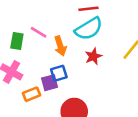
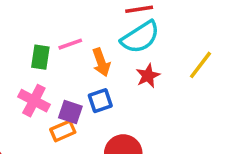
pink line: (39, 32) -> (70, 44), turned -49
purple square: (50, 83) -> (70, 112), moved, turned 35

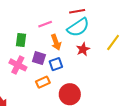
pink line: (70, 44) -> (45, 24), moved
purple square: (70, 112) -> (39, 58), moved
orange rectangle: (63, 131) -> (43, 82), moved

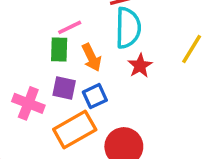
cyan semicircle: (78, 27) -> (128, 28), turned -50
green rectangle: (21, 40) -> (59, 50), moved
orange rectangle: (43, 82) -> (75, 130), size x1.6

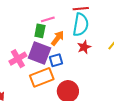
orange arrow: (92, 57) -> (58, 38), turned -126
purple square: (64, 88) -> (39, 53), size x1.6
pink cross: (28, 103) -> (18, 59), turned 30

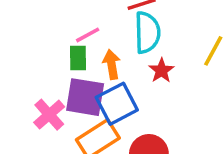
orange arrow: (58, 38) -> (112, 64), turned -35
blue square: (56, 60) -> (117, 104), size x1.6

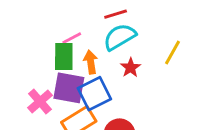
cyan semicircle: (147, 32) -> (120, 37), turned -120
green rectangle: (78, 58) -> (64, 57), size x1.4

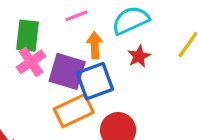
green rectangle: (64, 57) -> (28, 36), moved
pink cross: (40, 102) -> (31, 62), moved

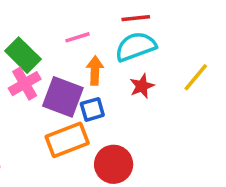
green rectangle: (28, 36) -> (23, 55), turned -56
blue square: (95, 81) -> (92, 109), size x0.6

